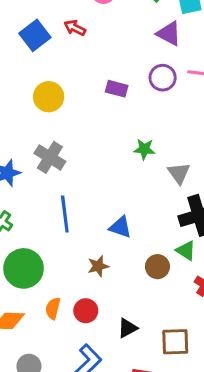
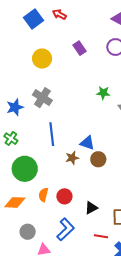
purple rectangle: (117, 89) -> (79, 48), moved, turned 40
brown star: (98, 266) -> (72, 158), moved
brown circle: (157, 267) -> (98, 159), moved

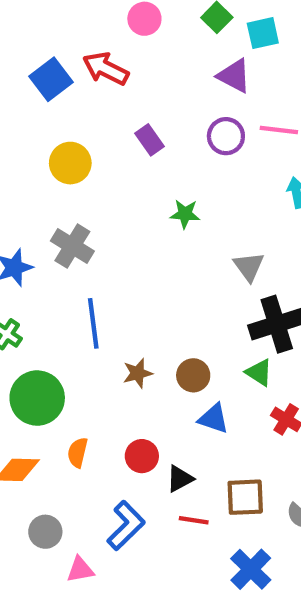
red arrow: (59, 14) -> (106, 69), size x1.5
green star: (103, 93) -> (185, 214), moved
blue triangle: (87, 143) -> (214, 419), moved
red circle: (64, 196) -> (142, 456), moved
red line: (101, 236) -> (194, 520), moved

